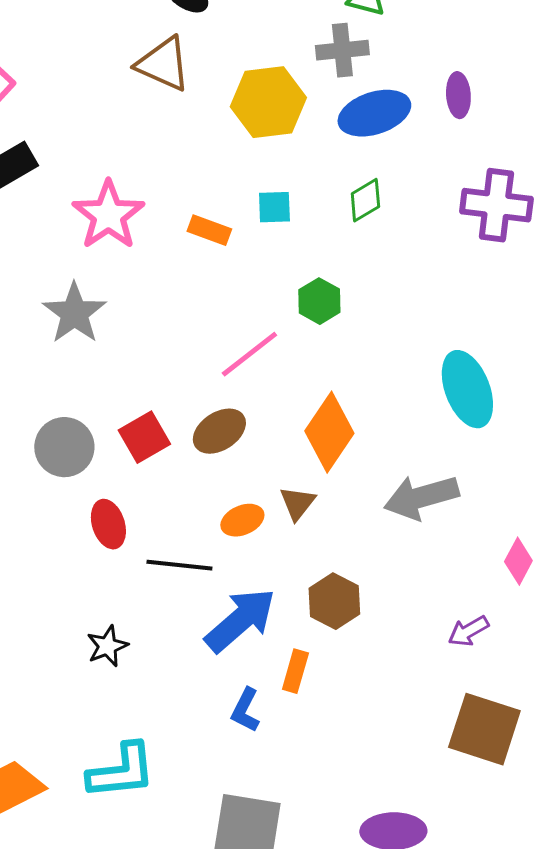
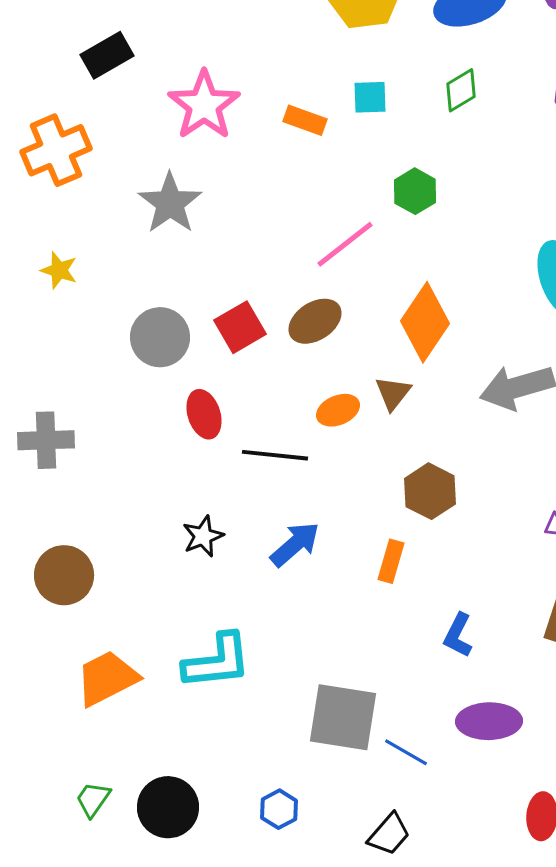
blue arrow: (240, 620) -> (295, 544), moved, size x0.7
blue L-shape: (245, 710) -> (458, 635), moved

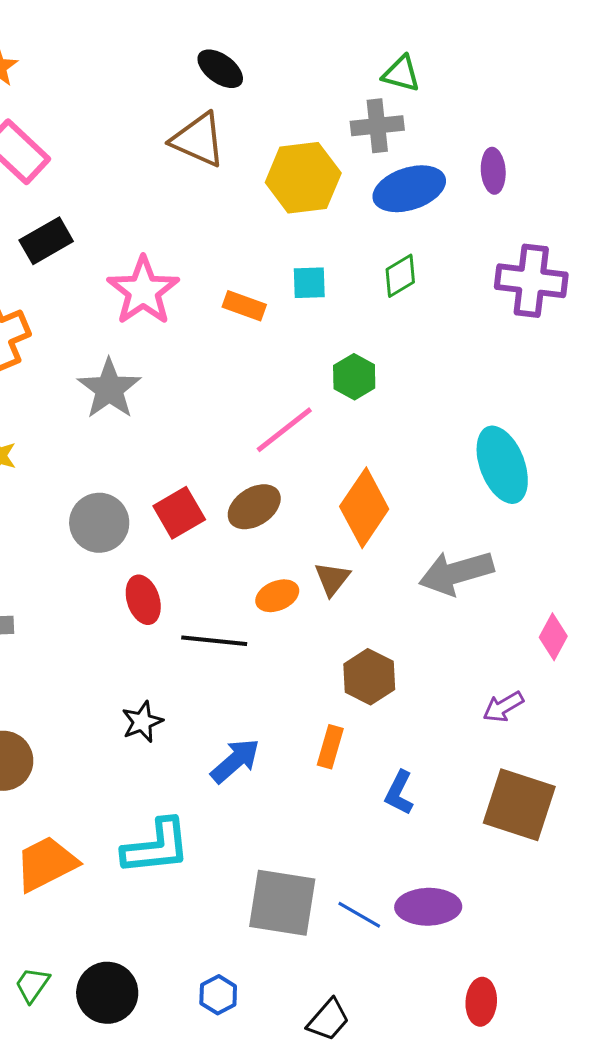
blue arrow: (295, 544) -> (235, 761), moved
blue L-shape: (458, 635) -> (399, 793), moved
blue line: (406, 752) -> (359, 915), moved

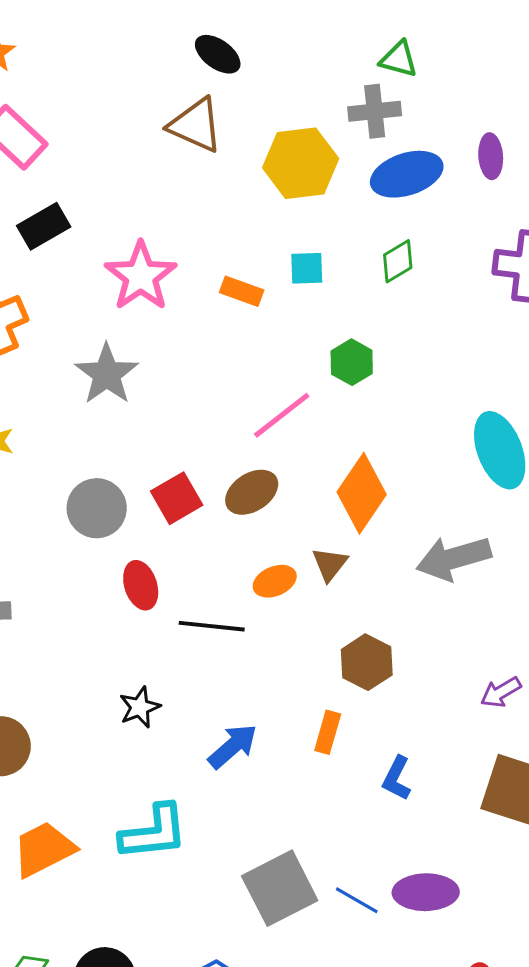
gray square: (282, 903) -> (280, 888), turned -36

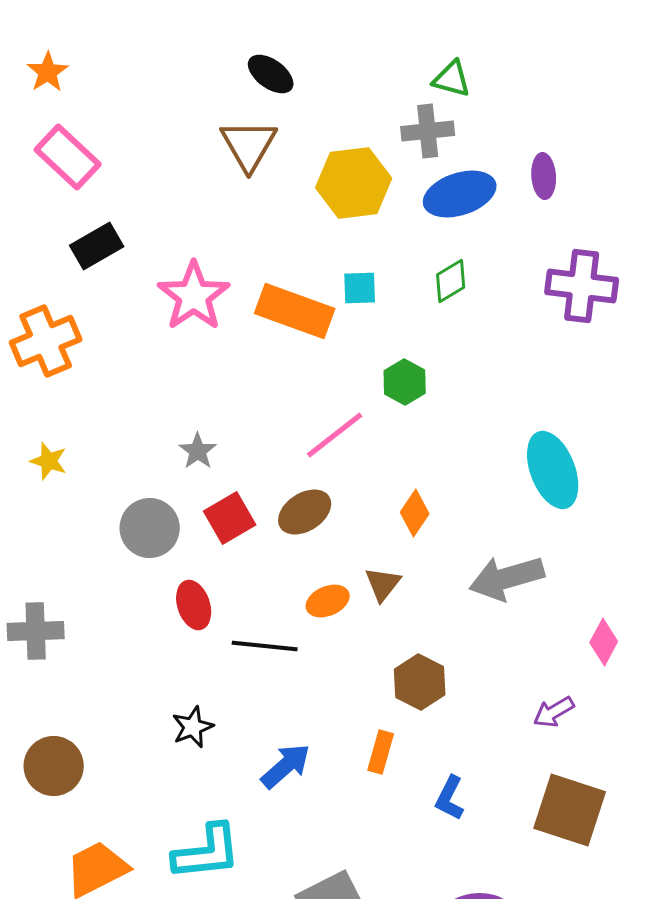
brown triangle: (196, 125) -> (249, 145), turned 36
orange rectangle: (242, 291) -> (295, 311), size x1.8
gray star: (107, 374) -> (198, 451), moved, size x0.6
orange diamond: (362, 493) -> (415, 513), size x0.6

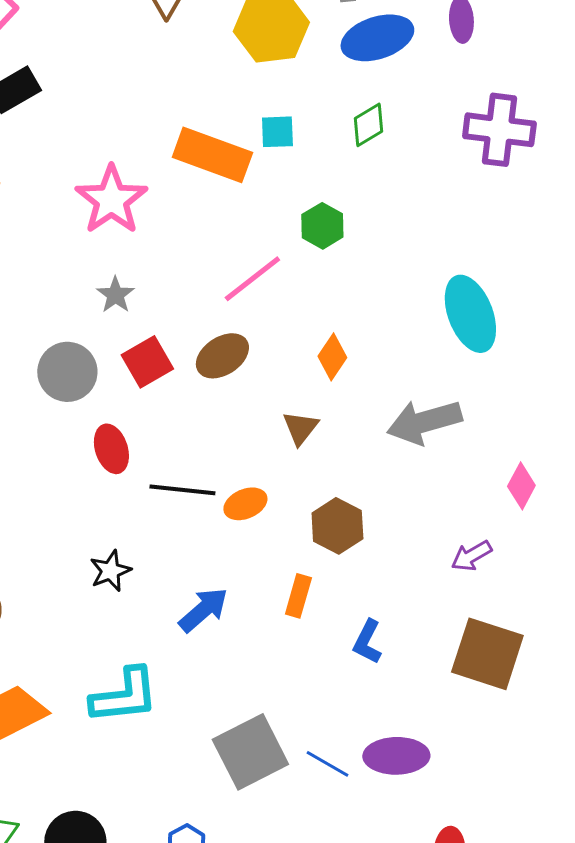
pink star: (194, 296) -> (111, 200), moved
orange ellipse: (328, 601) -> (245, 504), moved

